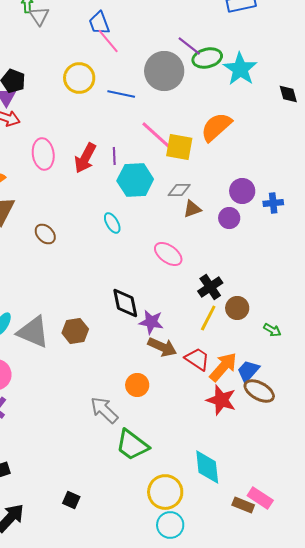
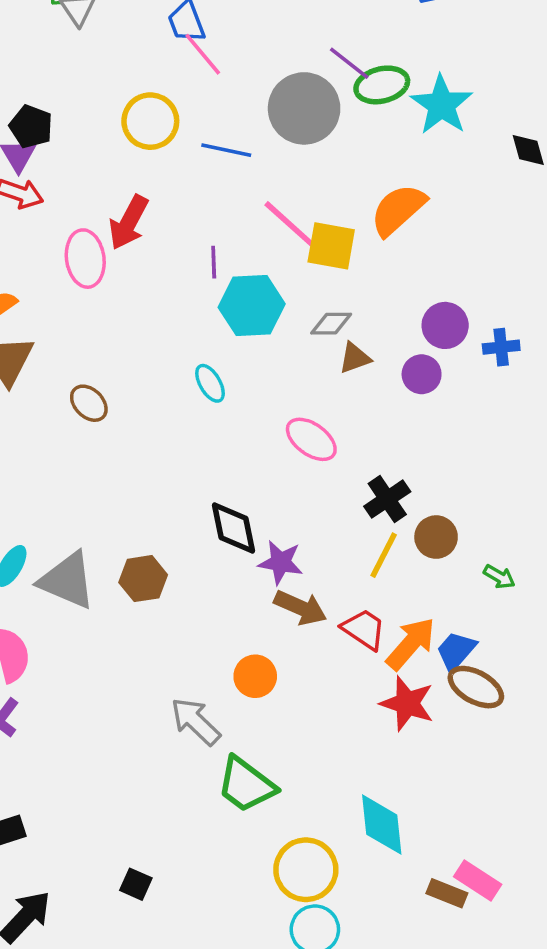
red arrow: (85, 158) -> (129, 222), moved

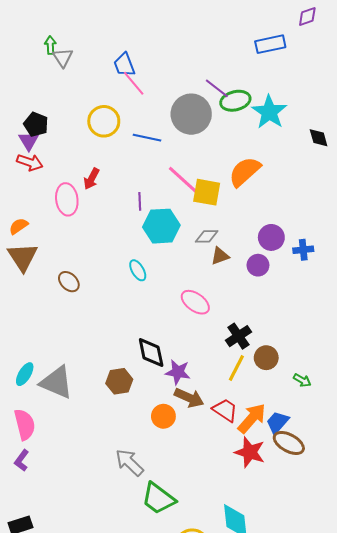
red arrow: (129, 222) -> (91, 179), size x0.7
brown hexagon: (143, 579) -> (119, 381), moved
orange circle: (255, 676) -> (163, 416), moved

